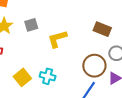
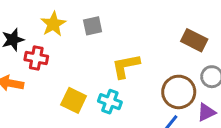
yellow L-shape: (57, 39) -> (126, 66), moved
yellow square: (22, 77) -> (74, 100), turned -30

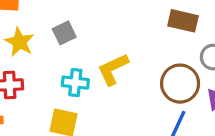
cyan cross: (110, 102) -> (75, 83), moved

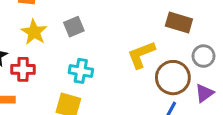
yellow L-shape: (113, 69) -> (141, 55), moved

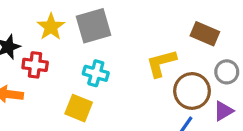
gray square: (74, 27) -> (94, 26), size x1.6

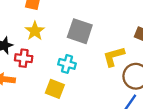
gray square: (94, 26) -> (80, 31), moved, turned 35

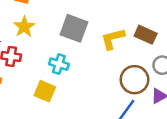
yellow L-shape: (114, 56) -> (113, 39), moved

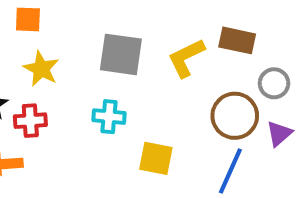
yellow square: (45, 91) -> (156, 158), moved

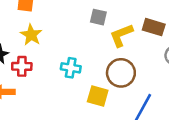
gray square: (121, 54) -> (98, 17), moved, size x0.6
brown circle: (235, 116) -> (121, 73), moved

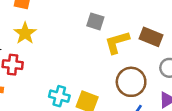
cyan cross: (71, 68) -> (59, 96), moved
brown circle: (121, 73) -> (131, 82), moved

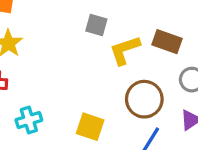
cyan cross: (59, 96) -> (29, 120), moved, turned -30

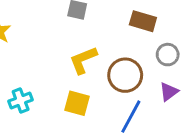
yellow L-shape: (125, 50) -> (83, 60), moved

